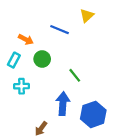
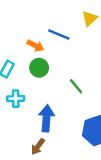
orange arrow: (26, 39) -> (35, 46), moved
blue arrow: (63, 104) -> (46, 118), moved

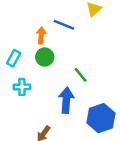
orange arrow: (35, 46) -> (41, 35), turned -112
blue arrow: (46, 118) -> (66, 100), moved

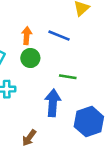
blue line: (64, 25) -> (59, 36), moved
green line: (81, 75) -> (68, 77), turned -42

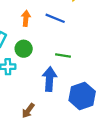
green circle: (30, 58) -> (24, 49), moved

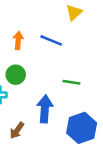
green line: (63, 55) -> (71, 82), moved
brown arrow: (28, 111) -> (17, 130), moved

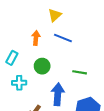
yellow triangle: (74, 13) -> (55, 15), moved
green circle: (16, 75) -> (42, 66), moved

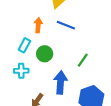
cyan rectangle: (12, 58) -> (24, 45), moved
green line: (80, 72) -> (83, 60), turned -64

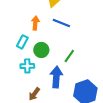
green line: (83, 60) -> (69, 56), moved
cyan cross: (21, 71) -> (27, 66), moved

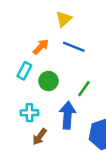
orange arrow: (35, 23) -> (41, 47), turned 40
cyan cross: (27, 66) -> (29, 113), moved

